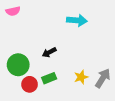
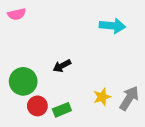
cyan arrow: (77, 20) -> (112, 26), moved
green rectangle: (49, 78) -> (62, 110), moved

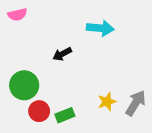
cyan arrow: (112, 26) -> (100, 28), moved
black arrow: (62, 66) -> (62, 54), moved

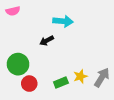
cyan arrow: (100, 28) -> (63, 21), moved
green rectangle: (65, 115) -> (61, 83), moved

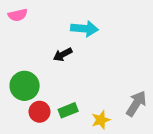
yellow star: (80, 76) -> (101, 120), moved
green rectangle: (61, 83) -> (68, 110), moved

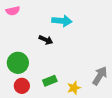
black arrow: (63, 54) -> (46, 40), turned -128
red circle: (40, 112) -> (22, 86), moved

